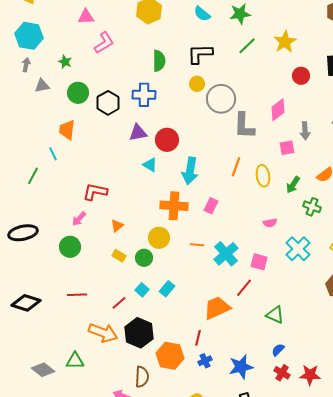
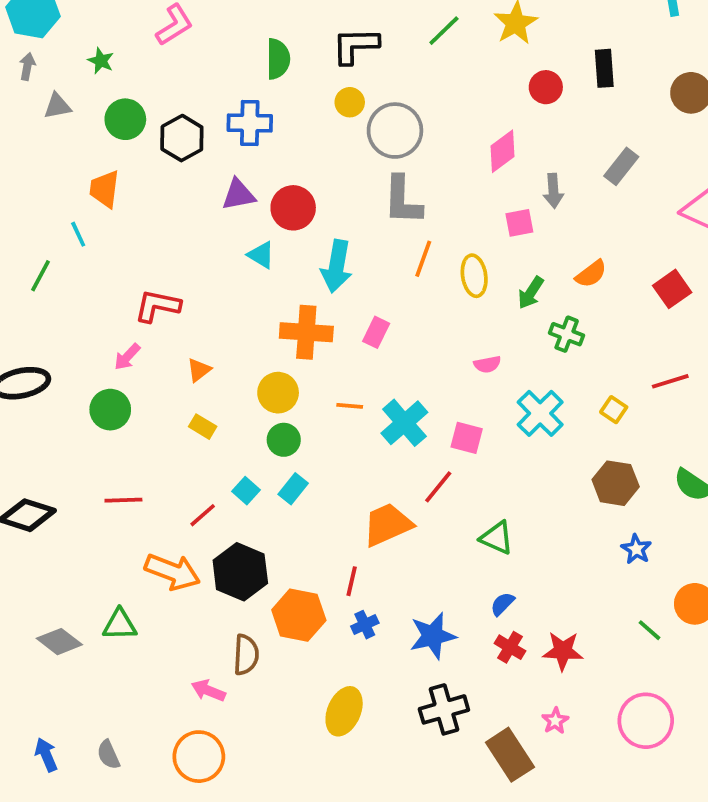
gray L-shape: (244, 126) -> (402, 200), moved
green circle: (144, 258) -> (284, 440), moved

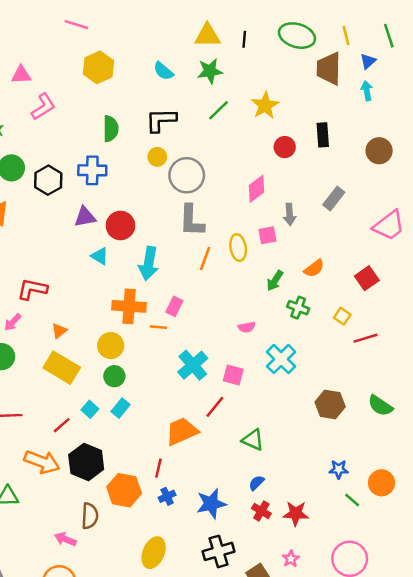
yellow ellipse: (474, 276) -> (238, 248), moved
orange line: (350, 406) -> (158, 327), moved
yellow square: (614, 410) -> (342, 316), moved
yellow rectangle: (203, 427) -> (62, 368), size x2.0
blue star: (636, 549) -> (339, 469), moved, turned -30

